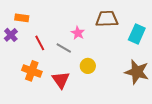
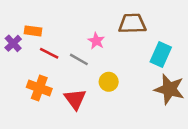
orange rectangle: (22, 18) -> (33, 31), moved
cyan rectangle: (137, 34) -> (161, 54), moved
red line: (40, 43) -> (49, 53), turned -35

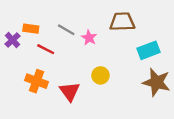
cyan rectangle: (161, 54) -> (148, 50), turned 45
gray line: (79, 59) -> (66, 30), moved

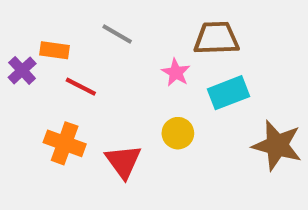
gray line: (66, 30) -> (117, 34), moved
pink star: (89, 38) -> (176, 72), moved
cyan rectangle: (148, 50) -> (228, 93), moved

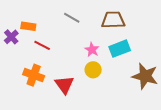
gray line: (117, 34) -> (72, 18), moved
pink star: (176, 72) -> (92, 50), moved

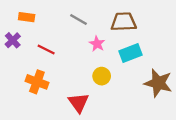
orange rectangle: (28, 26) -> (27, 17), moved
pink star: (92, 50) -> (97, 44), moved
red triangle: (64, 85) -> (79, 103), moved

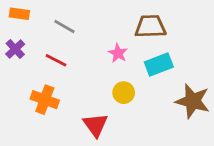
orange rectangle: (27, 17) -> (19, 14), moved
gray line: (79, 19) -> (64, 26), moved

